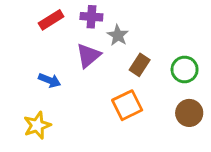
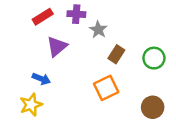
purple triangle: (88, 56) -> (57, 46), moved
blue arrow: (50, 80) -> (41, 79), moved
brown circle: (189, 113) -> (153, 107), moved

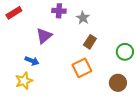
red rectangle: (43, 17) -> (14, 13), moved
gray star: (98, 30) -> (83, 18), moved
green circle: (154, 58) -> (125, 52), moved

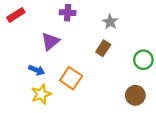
gray star: (83, 18) -> (110, 22), moved
orange square: (82, 68) -> (71, 78), moved, turned -30
yellow star: (24, 81) -> (41, 94), moved

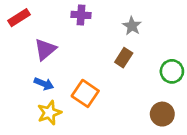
purple triangle: (50, 41) -> (45, 49), moved

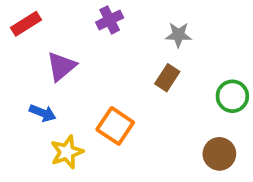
purple cross: (81, 15) -> (110, 20), turned -30
gray star: (132, 26) -> (178, 35), turned -30
blue arrow: (44, 84) -> (43, 113), moved

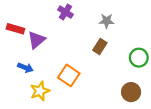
purple cross: (110, 20) -> (65, 12), turned -32
red rectangle: (26, 24) -> (15, 29), moved, turned 48

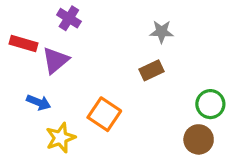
purple cross: (65, 12) -> (69, 18), moved
brown rectangle: (100, 47) -> (151, 70), turned 32
green circle: (139, 58) -> (210, 104), moved

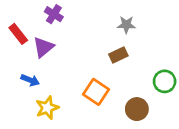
red rectangle: (23, 43) -> (18, 34), turned 36
orange square: (104, 114) -> (96, 92), moved
brown circle: (199, 139) -> (137, 109), moved

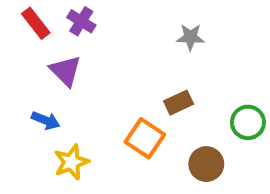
red rectangle: (18, 34) -> (36, 23), moved
purple triangle: (43, 47) -> (65, 71), turned -35
brown rectangle: (118, 55) -> (179, 103), moved

